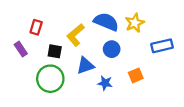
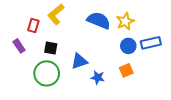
yellow L-shape: (76, 35) -> (56, 14), moved
blue circle: (112, 49) -> (128, 46), moved

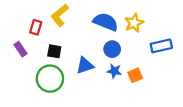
blue circle: (128, 46) -> (112, 49), moved
blue star: (98, 78) -> (114, 71), moved

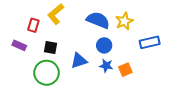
purple rectangle: (20, 49) -> (19, 45), turned -32

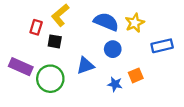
purple rectangle: (19, 45) -> (21, 67), moved, size x1.5
black square: (51, 47) -> (55, 41), moved
blue star: (106, 66) -> (115, 84), moved

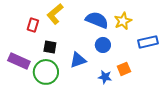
black square: (55, 41) -> (50, 47), moved

